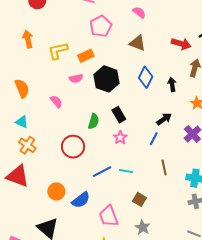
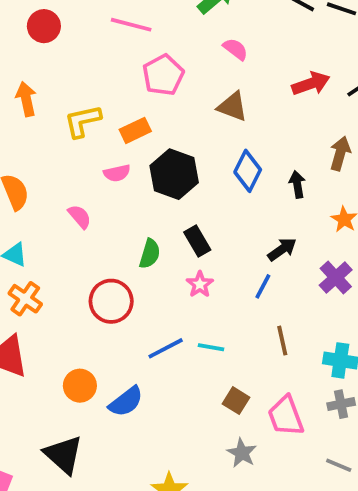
red arrow: (181, 44) -> (311, 84), moved, turned -36
pink trapezoid: (109, 216) -> (286, 416), moved

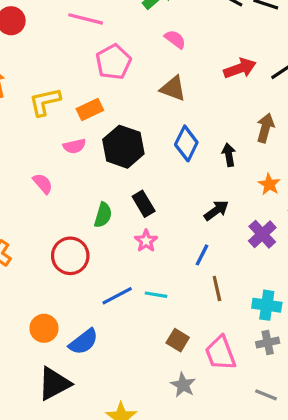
blue line: (263, 286) -> (202, 255), moved
black triangle: (63, 455) -> (54, 384), moved, turned 51

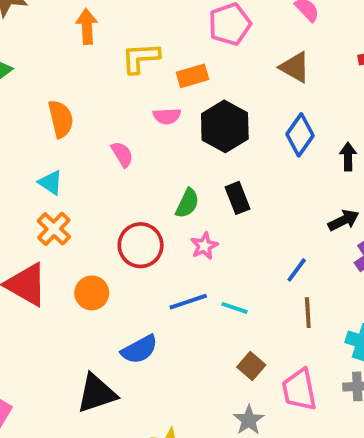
black arrow: (216, 210) -> (343, 220), moved
pink star: (146, 241) -> (204, 246), moved
orange circle: (44, 328) -> (92, 293), moved

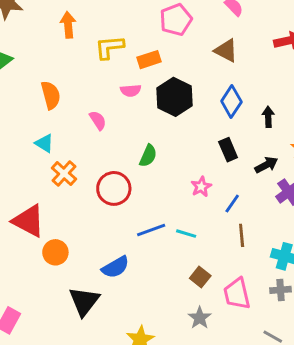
black rectangle: (238, 198) -> (228, 150), moved
orange cross: (54, 229) -> (64, 173), moved
pink star: (204, 246) -> (201, 187), moved
orange circle: (92, 293) -> (55, 252), moved
black triangle: (97, 393) -> (84, 301), turned -32

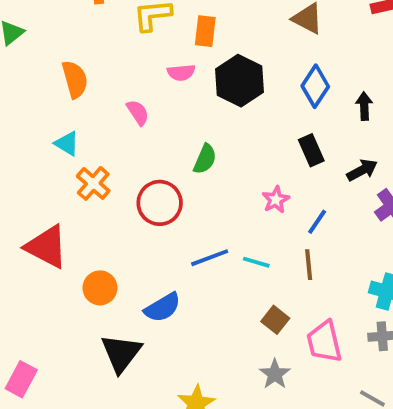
orange rectangle: (149, 60) -> (205, 31), turned -65
brown line: (242, 235) -> (309, 265), moved
orange circle: (55, 252) -> (100, 288), moved

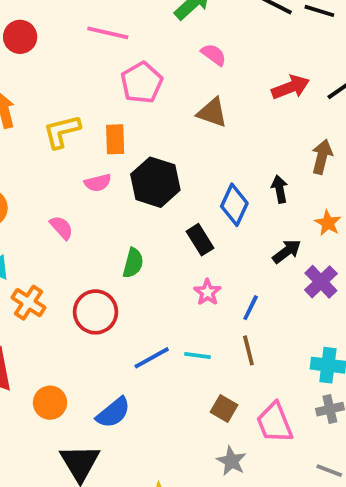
blue diamond: (315, 86) -> (234, 205), moved
black rectangle: (311, 150) -> (200, 240), moved

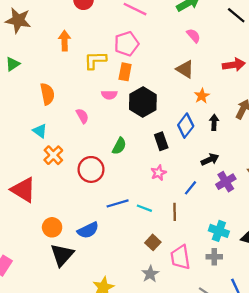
pink pentagon: (142, 83) -> (126, 44), moved
orange star: (328, 223) -> (202, 96), moved
blue line: (251, 308) -> (191, 188), moved
orange circle: (50, 403) -> (52, 227), moved

